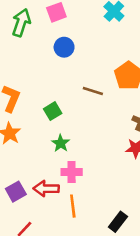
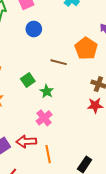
green star: (61, 143) -> (47, 91), moved
pink cross: (72, 172) -> (44, 118), moved, turned -35

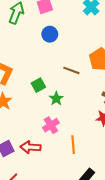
orange line: (48, 154) -> (73, 145), moved

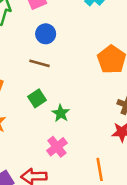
brown line: (71, 70) -> (40, 63), moved
orange line: (73, 145) -> (100, 169), moved

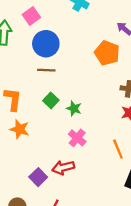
blue circle: (46, 34) -> (46, 44), size x1.5

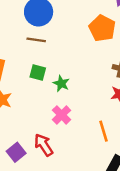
green square: (51, 100) -> (38, 72), turned -35
red arrow: (63, 168) -> (44, 145), turned 65

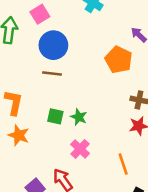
green square: (38, 72) -> (55, 116), moved

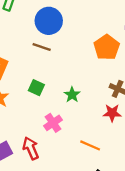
green star: (79, 117) -> (72, 95), moved
orange line: (123, 164) -> (90, 145), turned -60

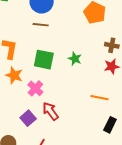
green square: (36, 88) -> (44, 60), size x1.5
pink cross: (53, 123) -> (35, 88), moved

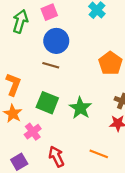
green star: (75, 59) -> (80, 108), size x1.5
red arrow: (50, 111) -> (56, 157), moved

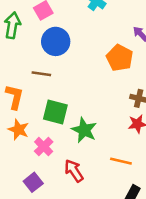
brown line: (51, 65) -> (41, 74), moved
green star: (80, 108) -> (84, 130), moved

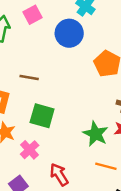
blue circle: (56, 41) -> (69, 33), moved
green star: (84, 130) -> (96, 134), moved

